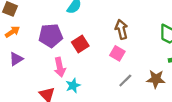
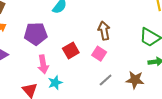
red square: (80, 44) -> (71, 51), moved

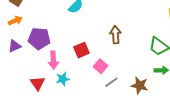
purple pentagon: (36, 34) -> (39, 39), moved
pink square: (99, 54) -> (100, 66), moved

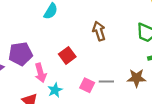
pink square: (100, 66) -> (87, 85), moved
gray line: (111, 82) -> (106, 82), turned 48

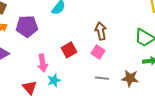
purple pentagon: (21, 54) -> (27, 26), moved
pink square: (87, 85) -> (98, 52), moved

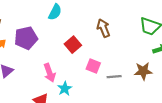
red square: (69, 50) -> (73, 45), moved
pink square: (98, 52) -> (93, 66), moved

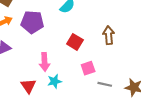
red square: (73, 45) -> (75, 42), turned -35
pink square: (93, 66) -> (88, 68), turned 32

